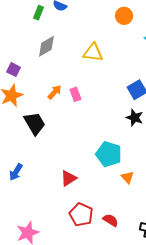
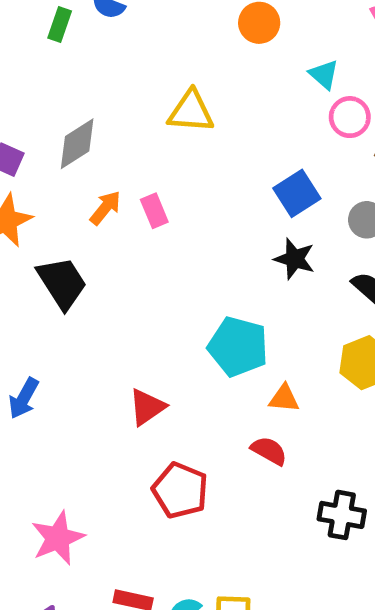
gray diamond: (46, 46) -> (77, 144), moved
orange triangle: (127, 177) -> (284, 398), turned -40
red semicircle: (111, 220) -> (269, 451), moved

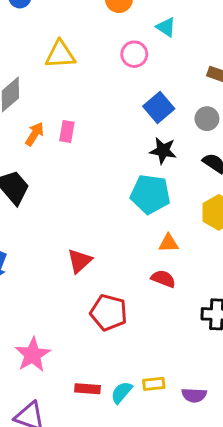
yellow triangle: (191, 112) -> (60, 55), moved
pink circle: (350, 117) -> (134, 54), moved
pink rectangle: (154, 211) -> (67, 132), turned 40
cyan pentagon: (238, 347) -> (150, 194), moved

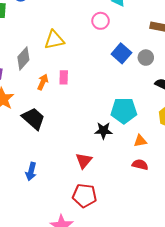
yellow triangle: (60, 55) -> (54, 40), moved
gray circle: (207, 119) -> (146, 58), moved
black star: (163, 151) -> (103, 131), moved
red pentagon: (109, 313) -> (84, 196), moved

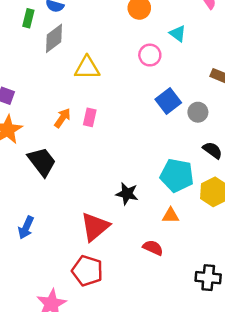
gray diamond: (23, 58) -> (54, 38), moved
cyan pentagon: (124, 111) -> (177, 175), moved
red triangle: (84, 161) -> (95, 227), size x1.4
red semicircle: (140, 165) -> (153, 248), moved

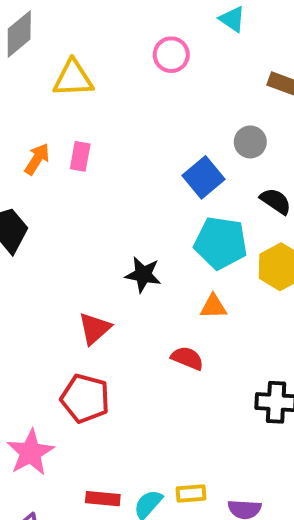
cyan triangle: (178, 34) -> (232, 19), moved
blue square: (168, 101) -> (204, 177), moved
red triangle: (95, 227) -> (95, 329), size x0.7

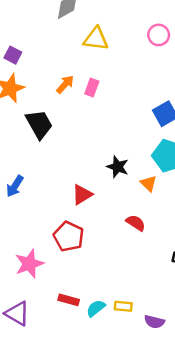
orange triangle: (213, 307) -> (149, 184), moved, turned 36

